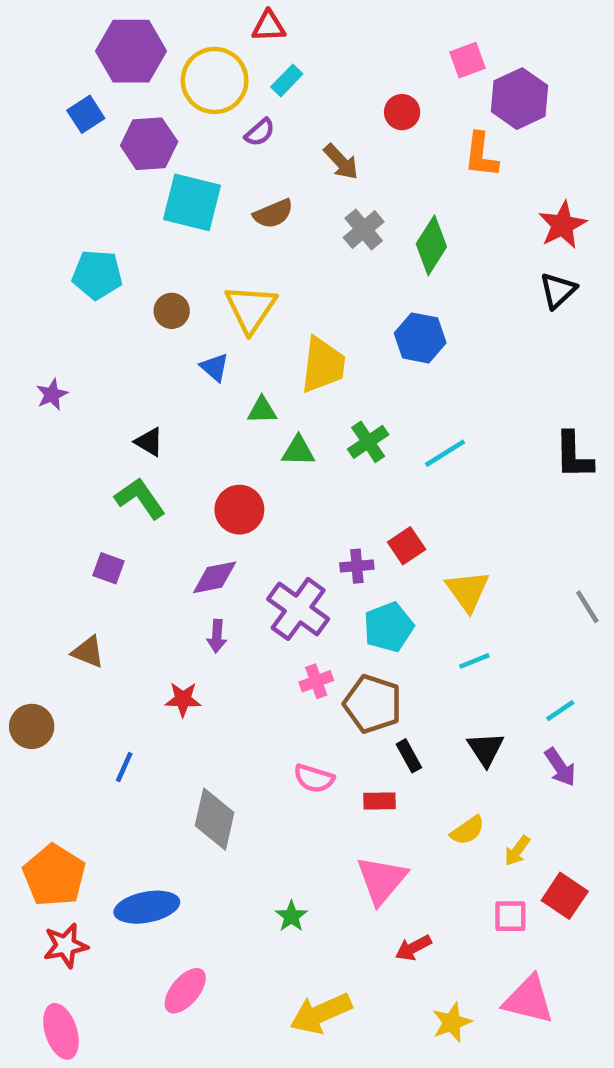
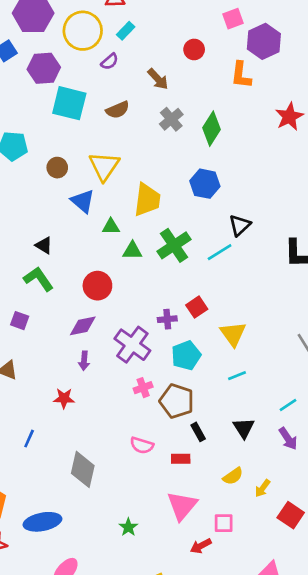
black triangle: (558, 291) -> (240, 225), moved
blue triangle: (215, 367) -> (83, 201), size x1.4
green cross: (368, 442) -> (174, 245), size x1.4
pink square: (510, 916) -> (224, 523), moved

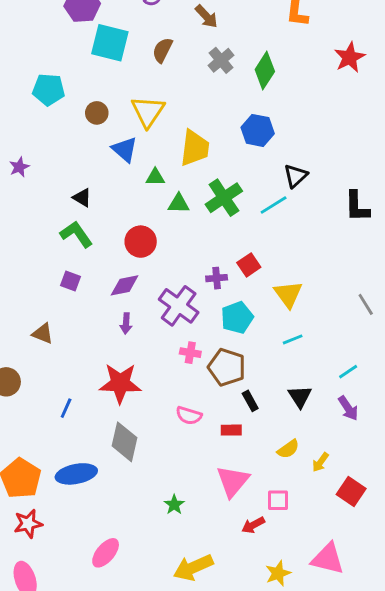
brown semicircle: (118, 110) -> (163, 50), turned 140
purple square: (20, 321) -> (70, 281), moved
pink cross: (143, 388) -> (190, 353), turned 30
red star: (64, 398) -> (120, 383), moved, size x1.8
blue ellipse: (42, 522) -> (76, 474), moved

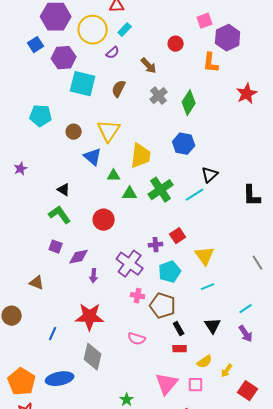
purple diamond: (125, 285) -> (79, 257), moved
red rectangle: (231, 430) -> (180, 349), moved
pink square: (278, 500) -> (196, 385), moved

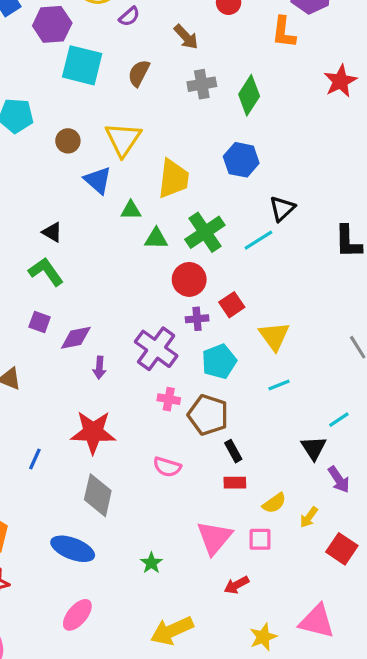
gray cross: (159, 96) -> (202, 84), turned 30
red circle: (104, 220) -> (189, 279), moved
black triangle: (213, 326) -> (314, 448), moved
purple arrow: (246, 334) -> (339, 479), moved
blue ellipse: (60, 379) -> (73, 549), moved, turned 32

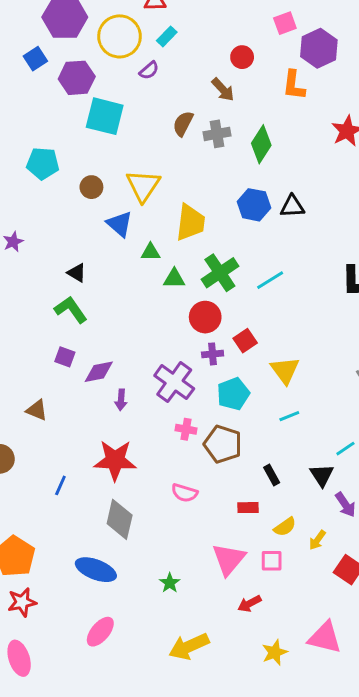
brown arrow: (186, 37) -> (223, 90), moved
brown semicircle: (139, 73) -> (183, 124), moved
black triangle: (282, 209) -> (292, 206), moved, turned 40
black rectangle: (233, 451) -> (272, 475), moved

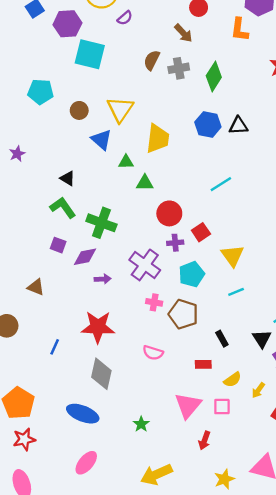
green cross: (220, 273) -> (101, 223), moved, turned -36
purple arrow: (121, 400) -> (103, 279), turned -98
red arrow: (249, 604) -> (204, 441), turned -42

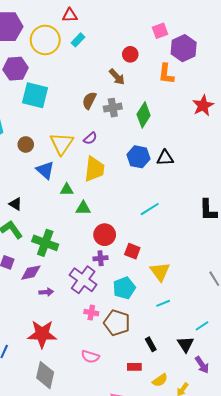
purple semicircle: (125, 18) -> (90, 138), moved
red square: (201, 232) -> (132, 251), turned -35
purple cross: (175, 243) -> (101, 258), moved

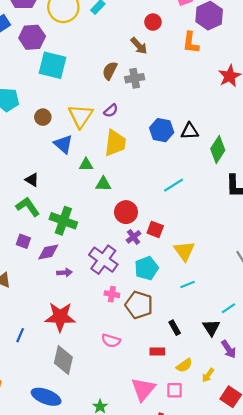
green diamond: (144, 115) -> (218, 149), moved
purple cross: (101, 258) -> (134, 237), moved, turned -32

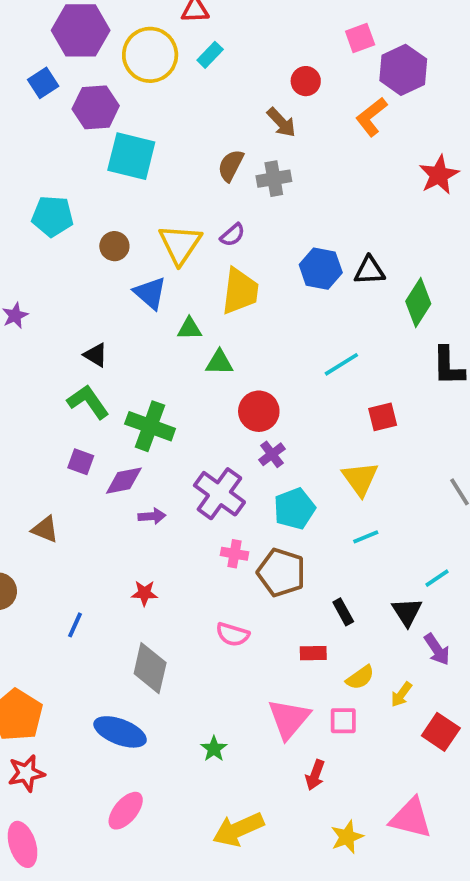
orange L-shape: (191, 43) -> (371, 117), turned 45
red square: (155, 229) -> (383, 417), moved, turned -35
red star: (60, 317) -> (144, 593), size x0.5

